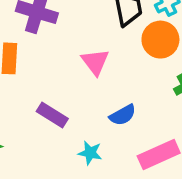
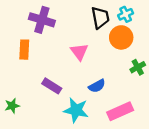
cyan star: (90, 153) -> (76, 110), size x1.6

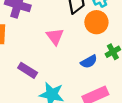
blue semicircle: (97, 86) -> (89, 62), moved

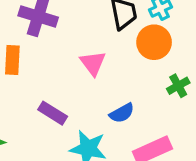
blue semicircle: (89, 62) -> (122, 113), moved

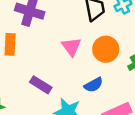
orange circle: (154, 42) -> (106, 49), moved

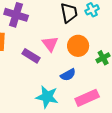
purple rectangle: (41, 85) -> (31, 56), moved

